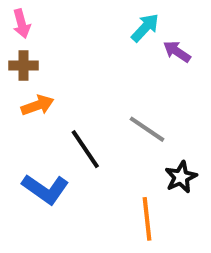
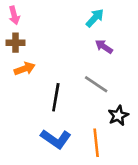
purple arrow: (177, 52) -> (104, 47), moved
black line: (85, 149) -> (56, 97), turned 44
blue L-shape: (45, 189) -> (56, 139), moved

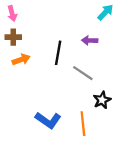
cyan arrow: (95, 18) -> (105, 12), moved
purple arrow: (104, 47) -> (90, 40), turned -32
black line: (56, 97) -> (58, 53), moved

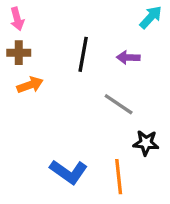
black line: (58, 53) -> (83, 54), moved
black star: (102, 100) -> (146, 143), turned 30

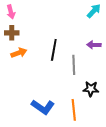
black line: (83, 54) -> (54, 50), moved
purple arrow: (128, 58) -> (94, 45), moved
gray line: (119, 104) -> (74, 65), turned 54

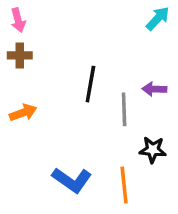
purple arrow: (94, 45) -> (154, 89), moved
orange arrow: (19, 53) -> (23, 113), moved

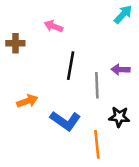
pink arrow: (18, 20) -> (54, 26), moved, turned 126
orange arrow: (23, 113) -> (27, 101), moved
blue L-shape: (72, 180) -> (65, 121), moved

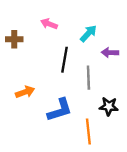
cyan arrow: (123, 14) -> (88, 33), moved
purple arrow: (121, 70) -> (110, 53), moved
blue L-shape: (65, 121) -> (60, 110), turned -52

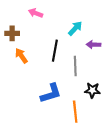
pink arrow: (49, 24) -> (36, 13), moved
orange arrow: (25, 92) -> (21, 56), moved, turned -105

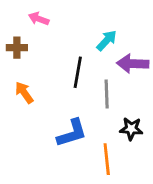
pink arrow: (36, 13) -> (39, 19), moved
purple arrow: (93, 45) -> (133, 64), size x1.5
orange arrow: (21, 56) -> (24, 93), moved

